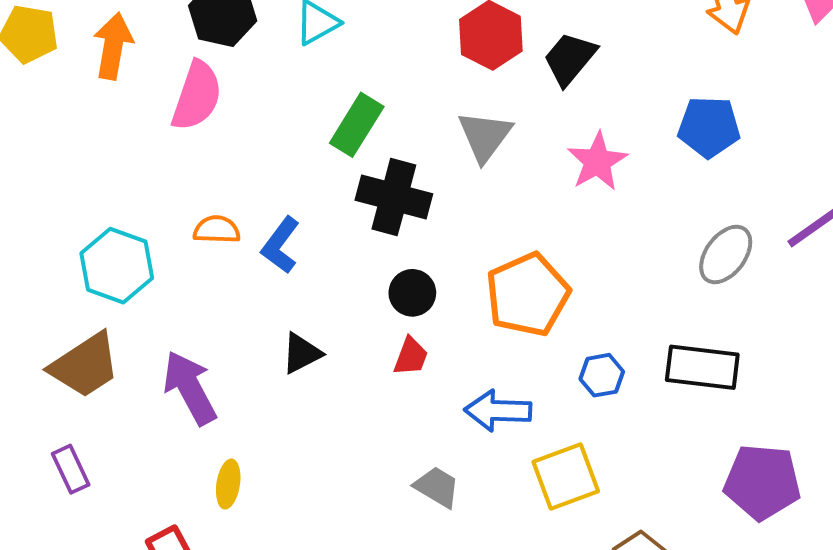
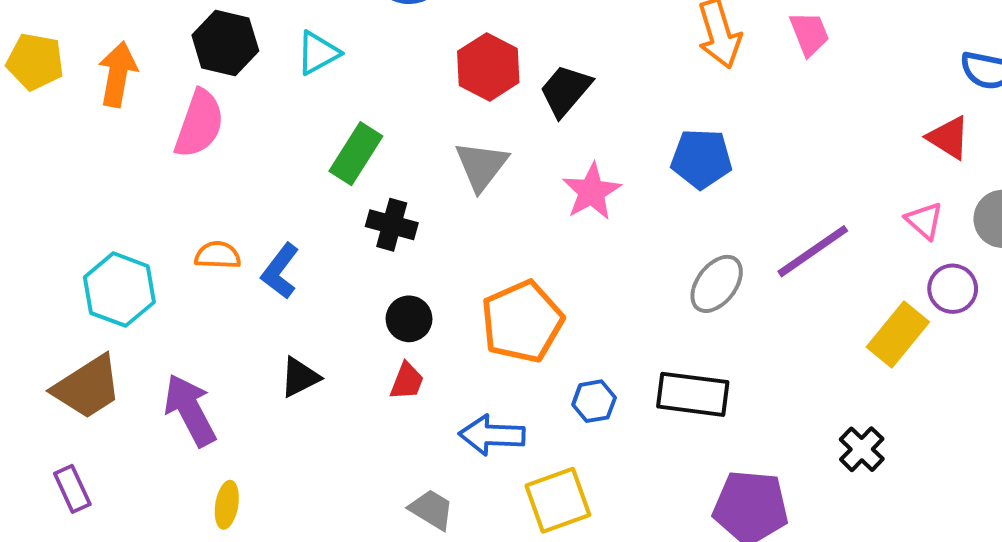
black cross: (394, 197) -> (392, 225), size x0.7

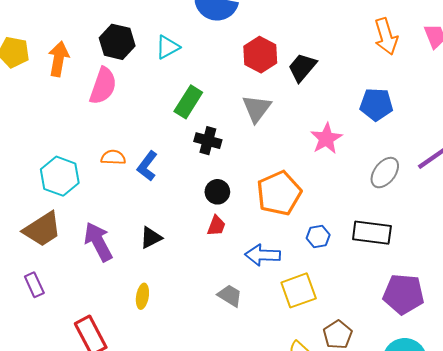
pink star: (592, 192) -> (326, 139), moved
black triangle: (300, 377) -> (151, 238), moved
yellow ellipse: (227, 505) -> (142, 296), moved

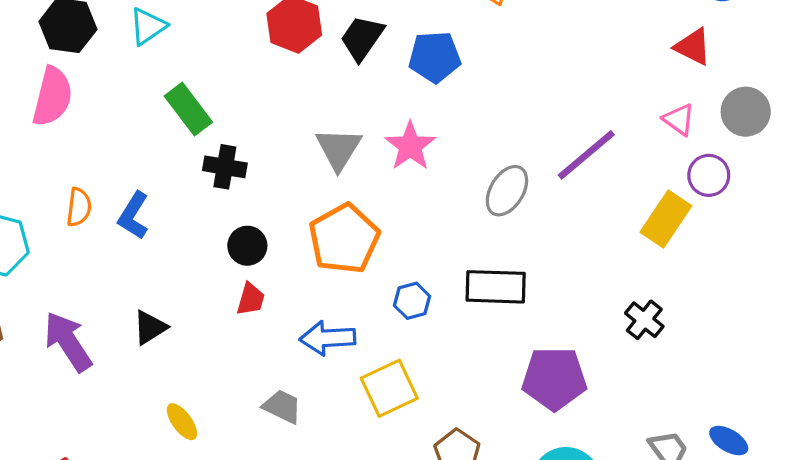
green rectangle: (188, 102) -> (188, 109), turned -64
blue pentagon: (376, 104) -> (435, 57), moved
gray triangle: (257, 108) -> (339, 149), moved
orange semicircle: (113, 157) -> (79, 207), turned 100
yellow ellipse: (142, 296) -> (182, 422), moved, turned -40

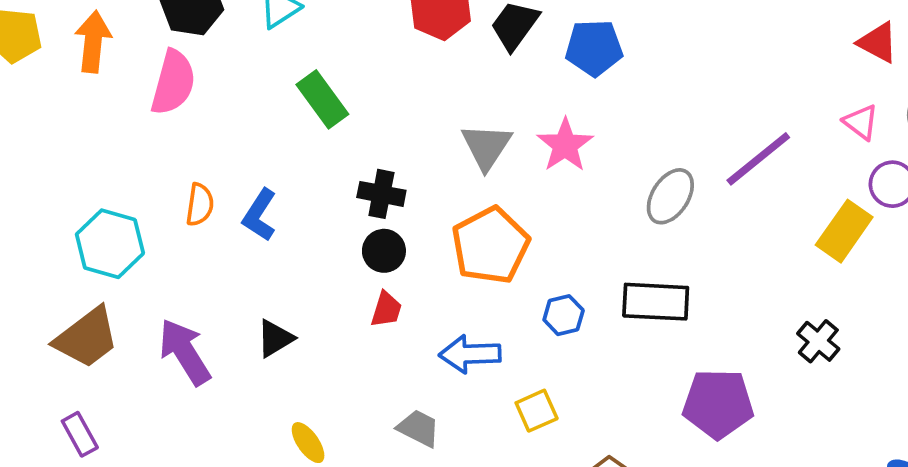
black cross: (225, 167) -> (381, 194), moved
yellow square: (389, 388) -> (537, 411), size x0.7

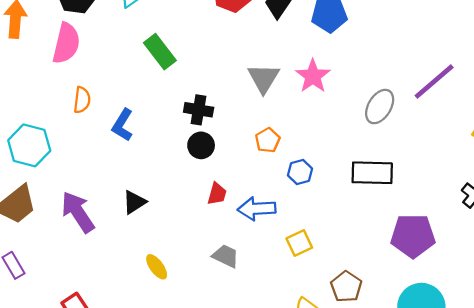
orange semicircle: (200, 205) -> (82, 100), moved
orange pentagon: (490, 245) -> (268, 140), size x0.5
red trapezoid: (386, 309) -> (217, 194), moved
blue hexagon: (564, 315) -> (300, 172), moved

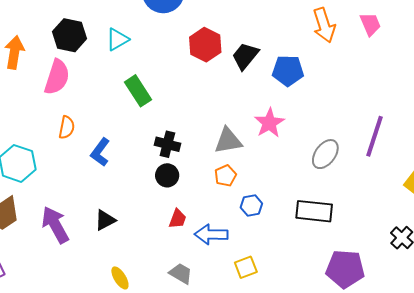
gray triangle: (264, 78) -> (228, 141), moved, turned 44
purple line: (434, 82) -> (374, 136), turned -36

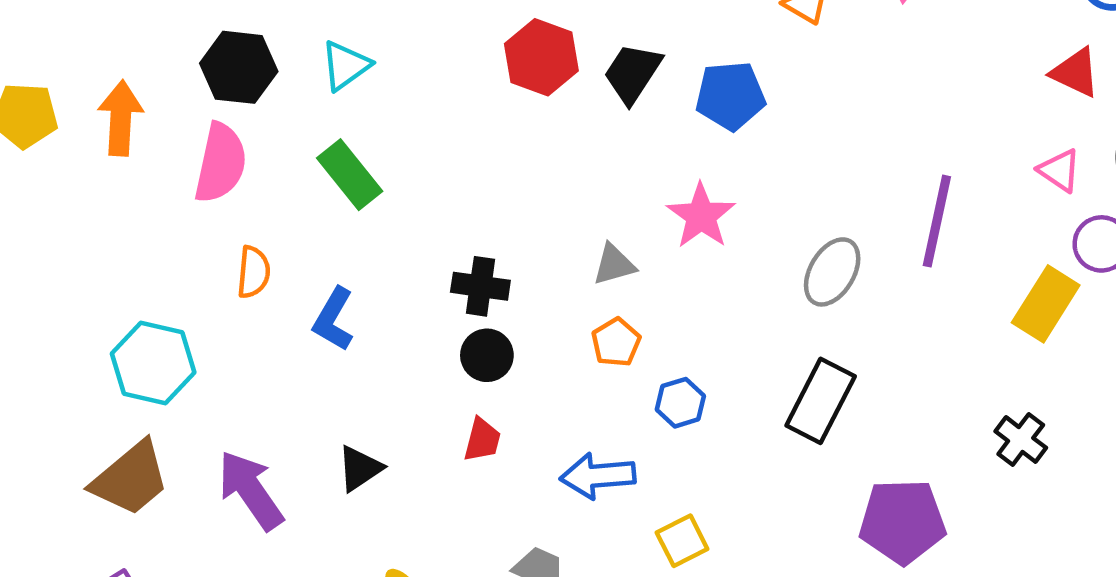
green rectangle: (138, 91) -> (350, 175), moved
gray triangle: (228, 141) -> (614, 264), size x0.7
black rectangle: (314, 211) -> (821, 401), turned -63
red trapezoid: (178, 219) -> (482, 440), moved

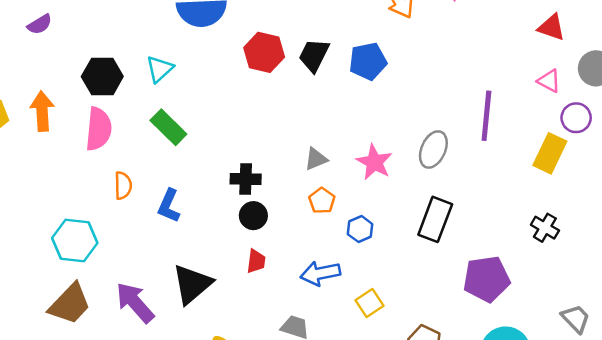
pink star: (701, 216) -> (374, 162), moved
black triangle: (360, 468) -> (192, 284), size x1.6

